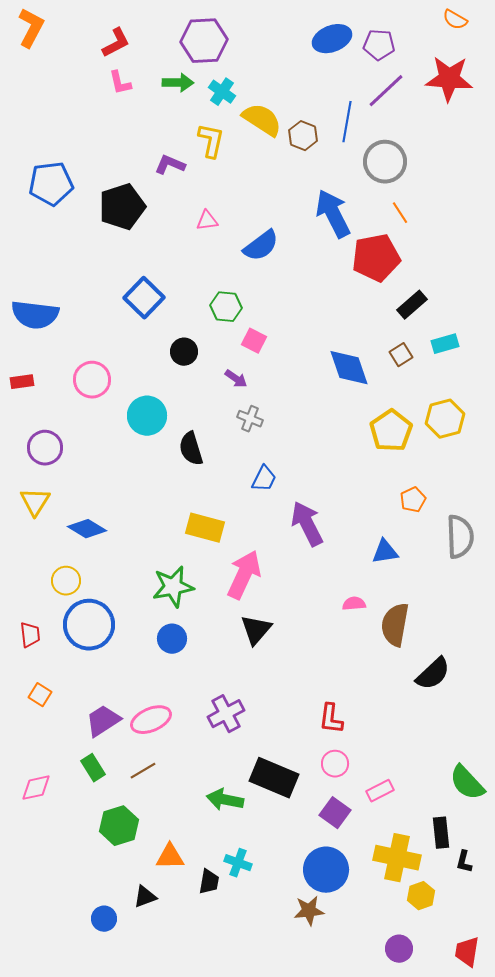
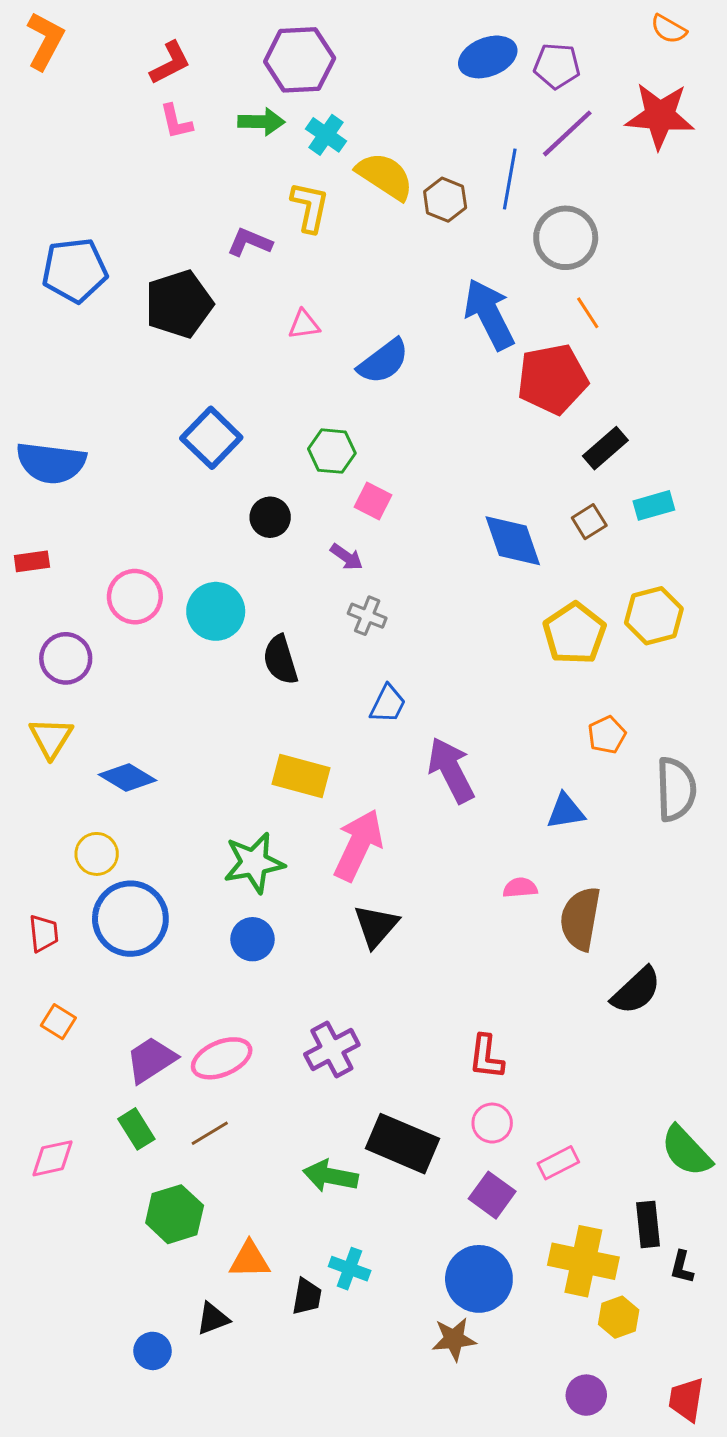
pink circle: (92, 380) -> (135, 597), moved

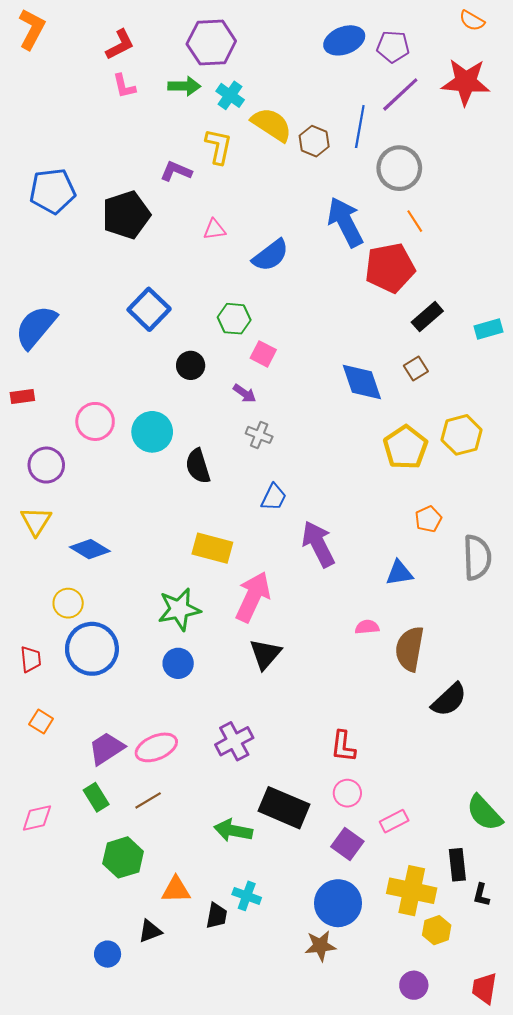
blue semicircle: (51, 463) -> (36, 327), turned 123
cyan rectangle: (654, 505) -> (489, 329), moved

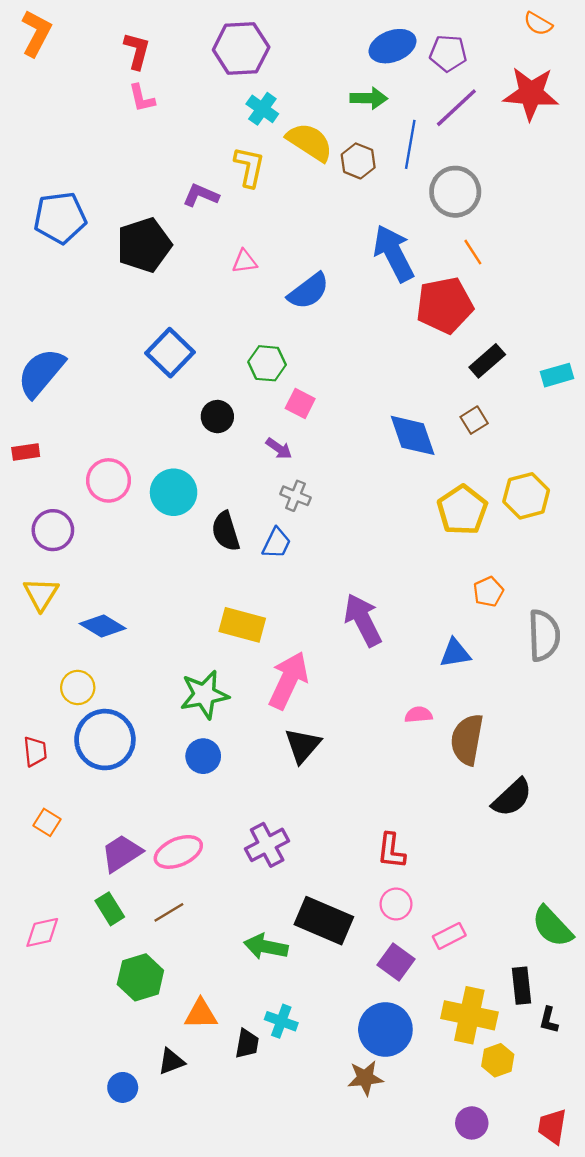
red L-shape: (120, 45) -> (137, 51), turned -48
green arrow: (184, 86) -> (369, 98), moved
blue trapezoid: (274, 497) -> (277, 543), moved

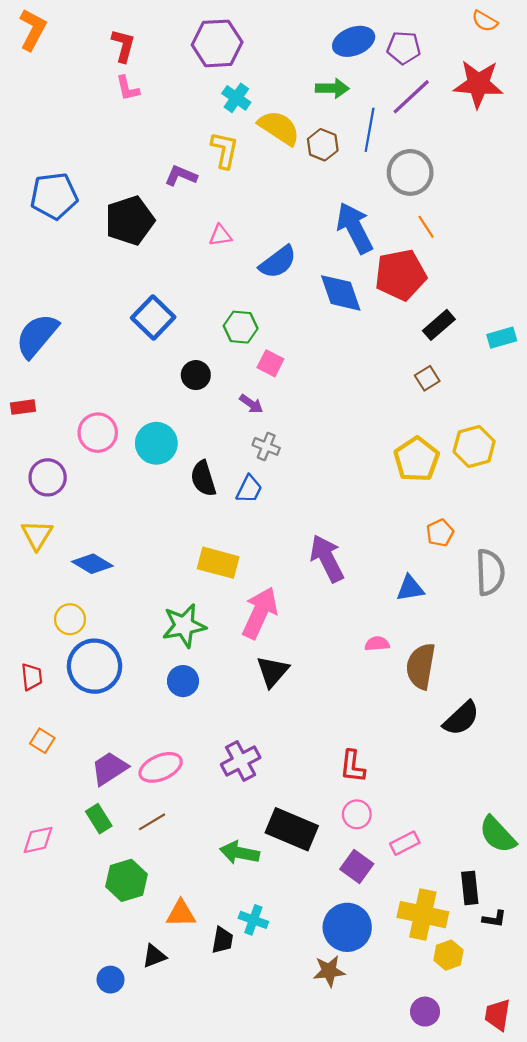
blue diamond: (413, 435) -> (341, 293), moved
black L-shape: (549, 1020) -> (494, 919), turned -95

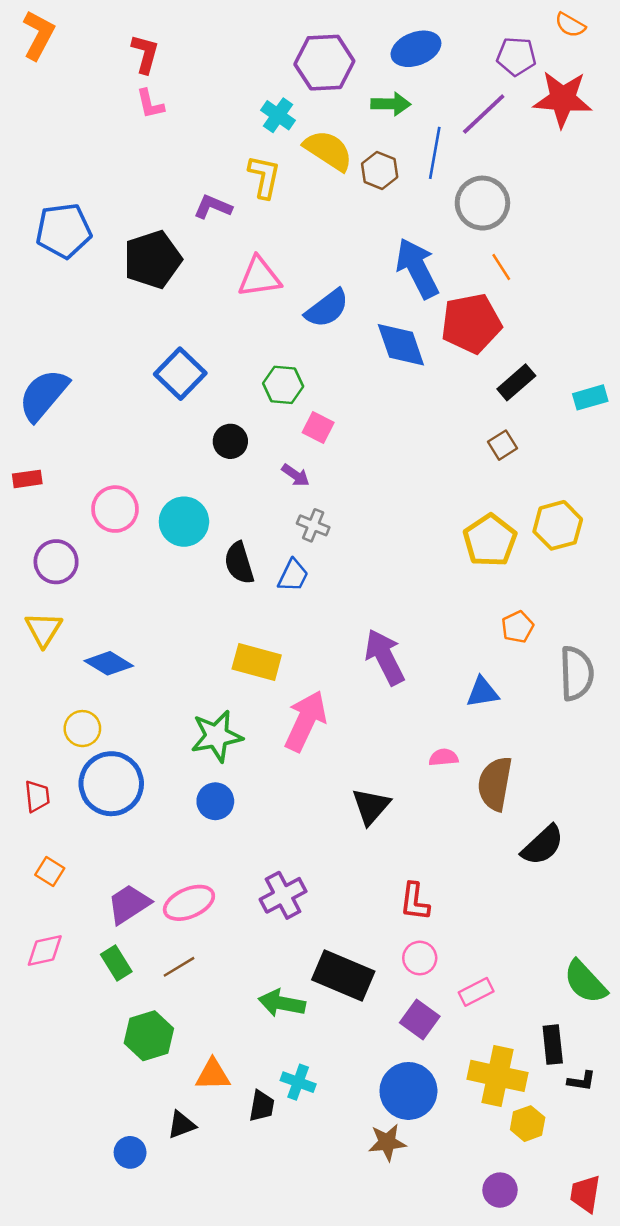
purple hexagon: (217, 43) -> (324, 63), moved
purple pentagon: (404, 48) -> (516, 56), moved
pink triangle: (220, 235) -> (259, 277), size x1.6
black triangle: (273, 671) -> (371, 806), moved
pink diamond: (38, 840) -> (45, 950), moved

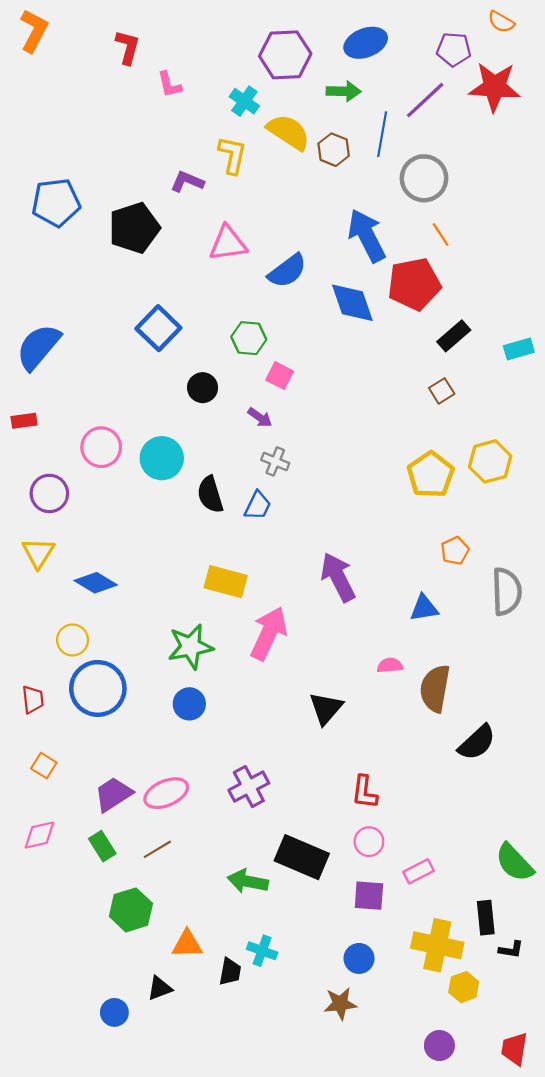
pink L-shape: (150, 104) -> (169, 85), moved
purple square: (420, 1019) -> (369, 896), turned -32
blue circle: (408, 1091) -> (359, 958), size x0.6

